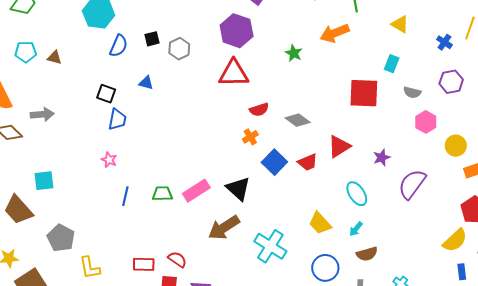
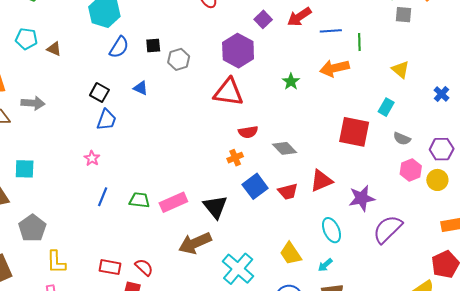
purple hexagon: (451, 82) -> (442, 149), moved
yellow circle: (456, 146) -> (437, 180), moved
purple star: (382, 157) -> (362, 198), size x1.5

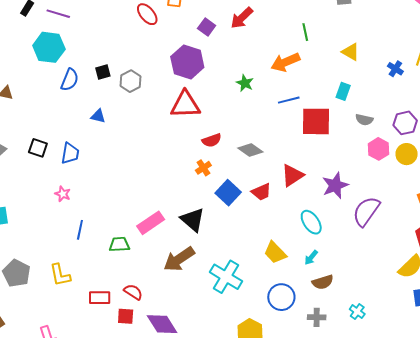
blue line: (331, 31) -> (289, 100), moved
black square: (99, 93) -> (38, 148), moved
green trapezoid: (139, 200) -> (119, 244), moved
yellow L-shape: (56, 262) -> (60, 275), moved

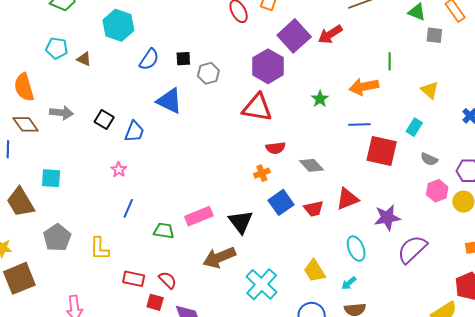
purple square: (207, 27) -> (294, 36), size x1.8
cyan hexagon: (49, 47) -> (118, 25), moved
blue triangle: (98, 116) -> (169, 101), size x1.8

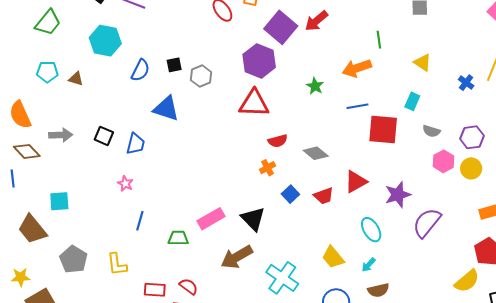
blue square: (281, 202) -> (290, 194), size x0.7

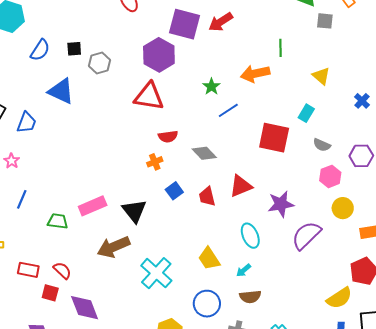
purple square: (281, 27) -> (185, 24), turned -32
blue line: (357, 106) -> (228, 110), moved, turned -30
yellow circle: (471, 168) -> (343, 208), moved
red trapezoid: (324, 196) -> (207, 196), turned 90

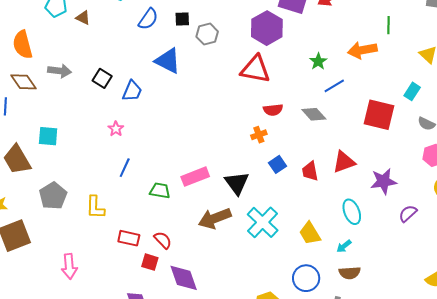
gray diamond: (204, 153) -> (314, 114), moved
purple semicircle: (306, 235) -> (408, 213), size x0.6
cyan cross: (156, 273) -> (263, 222), moved

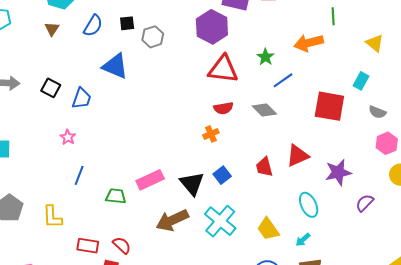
brown triangle: (83, 18) -> (52, 29), moved, turned 42
red triangle: (255, 69) -> (223, 69), moved
blue square: (277, 164) -> (222, 175), moved

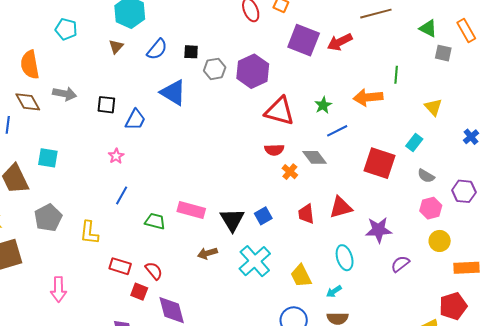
purple hexagon: (212, 27) -> (253, 71), moved
black square: (51, 88) -> (106, 105), turned -30
orange cross: (211, 134) -> (290, 172), moved, turned -35
pink rectangle: (150, 180) -> (191, 210), turned 32
brown arrow: (172, 220) -> (207, 253), size x0.6

